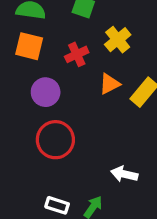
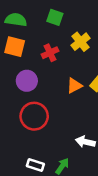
orange triangle: (110, 84) -> (74, 86), moved

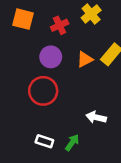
purple circle: (27, 81) -> (51, 57), moved

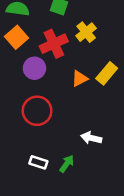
orange square: (23, 19) -> (16, 37), turned 35
red cross: (60, 25) -> (54, 44), size x1.5
purple circle: (51, 57) -> (34, 68), moved

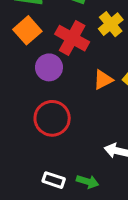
red cross: (54, 44) -> (72, 38), turned -36
green arrow: (67, 164) -> (88, 182), turned 72

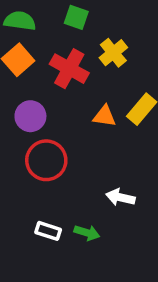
purple circle: (49, 67) -> (30, 116), moved
orange triangle: (103, 80) -> (105, 116), turned 35

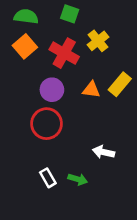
purple circle: (30, 116) -> (52, 90), moved
white rectangle: (48, 231) -> (48, 178), turned 42

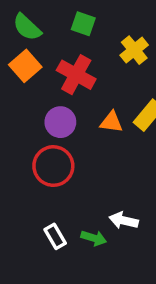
green semicircle: (26, 16) -> (27, 27), turned -145
yellow cross: (98, 41) -> (134, 50), moved
white arrow: (103, 152) -> (124, 220), moved

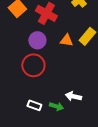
white rectangle: (55, 236) -> (34, 105), turned -40

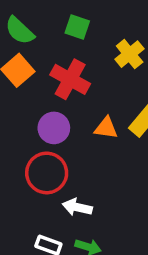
white arrow: (73, 96) -> (77, 207), moved

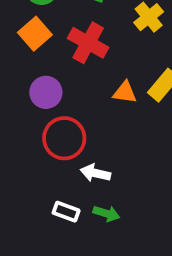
purple circle: (54, 128) -> (46, 92), moved

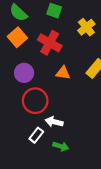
orange triangle: (125, 92) -> (63, 73), moved
white rectangle: (66, 212) -> (36, 135), moved, turned -72

